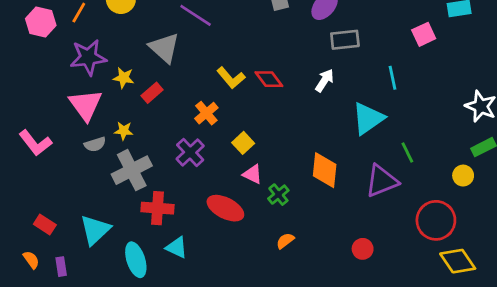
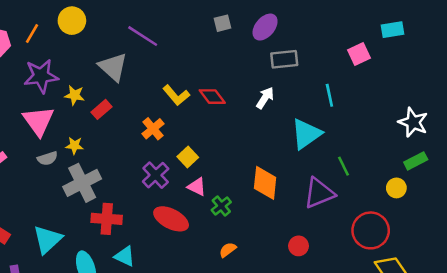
purple cross: (190, 152) -> (156, 175), moved
red circle: (363, 249) -> (299, 246), moved

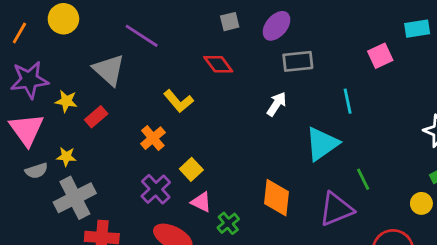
red diamond: (212, 97) -> (218, 64), moved

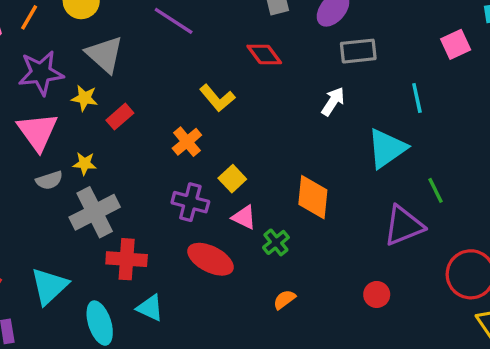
gray triangle: (109, 70) -> (105, 54), moved
purple cross: (156, 189) -> (190, 202), turned -32
orange diamond: (277, 198) -> (313, 197), moved

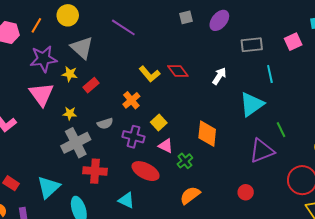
gray rectangle: (358, 51) -> (252, 45), moved
red diamond: (264, 54) -> (178, 71), moved
gray semicircle: (49, 180) -> (105, 124), moved
orange semicircle: (284, 300) -> (190, 195), size x1.5
cyan triangle: (150, 308) -> (126, 200), moved

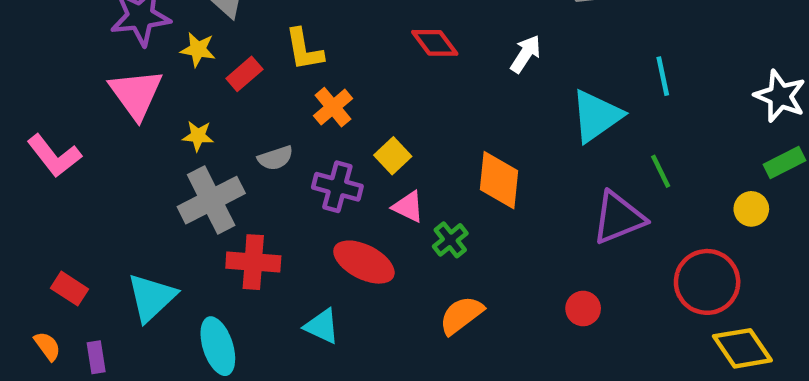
yellow L-shape: (150, 74) -> (304, 50), moved, turned 30
cyan line: (270, 74) -> (663, 76), moved

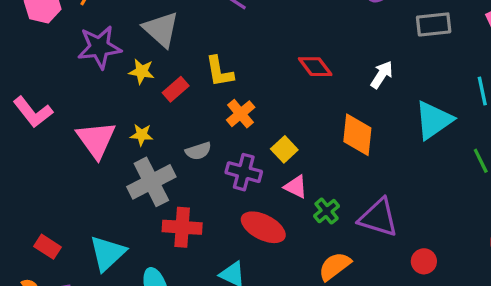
pink triangle: (136, 94) -> (96, 140), moved
pink L-shape: (54, 156) -> (33, 112), moved
orange diamond: (499, 180) -> (357, 135), moved
purple triangle: (619, 218) -> (378, 218), moved, turned 39

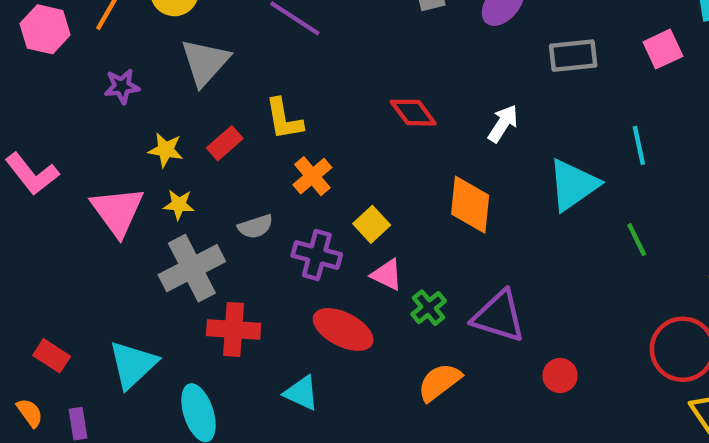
gray triangle: (161, 29) -> (205, 62), turned 30
purple star: (99, 47) -> (122, 86), size x0.6
yellow star: (142, 71) -> (166, 150), moved

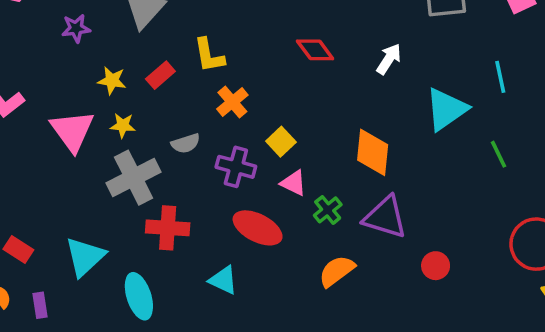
orange diamond: (470, 205) -> (373, 152), moved

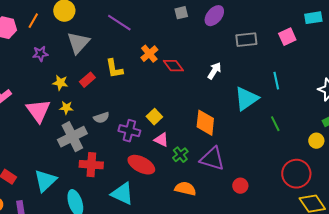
orange cross: (232, 102) -> (149, 54), moved
orange semicircle: (337, 271) -> (185, 189), turned 50
cyan triangle: (223, 280) -> (122, 194), size x1.4

